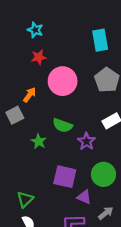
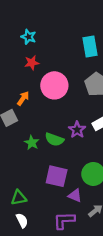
green semicircle: (63, 125) -> (54, 139), moved
purple star: (86, 141) -> (77, 130), moved
green triangle: (25, 199) -> (19, 198), turned 35

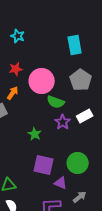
red star: (32, 63) -> (16, 69), moved
green semicircle: (54, 139) -> (56, 102), moved
green star: (32, 143) -> (35, 134), moved

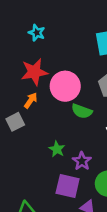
red star: (16, 69) -> (34, 72), size x1.6
purple star: (63, 122) -> (82, 161), moved

